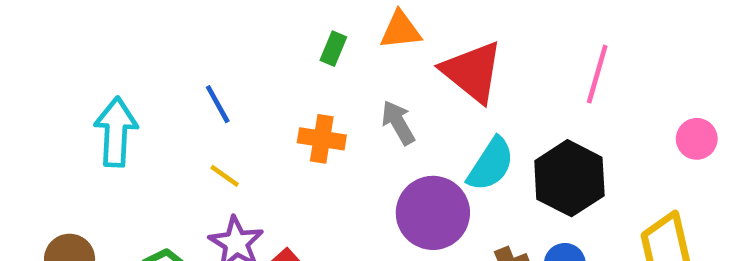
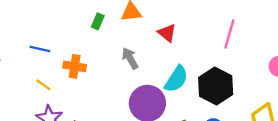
red triangle: (472, 72) -> (167, 33), size x0.6
blue line: (218, 104) -> (40, 49), turned -48
orange cross: (322, 139) -> (75, 66), moved

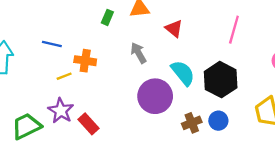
cyan semicircle: (176, 79) -> (183, 73), turned -72
yellow line: (43, 85) -> (64, 76), moved, turned -56

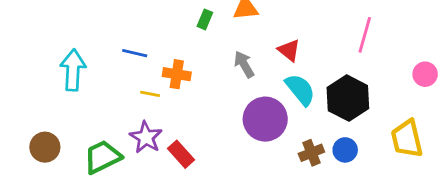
red triangle: (174, 29) -> (289, 50), moved
yellow line: (64, 76) -> (150, 94), turned 32

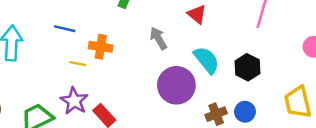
red triangle: (289, 50) -> (197, 14), moved
black hexagon: (348, 98) -> (247, 67), size x0.7

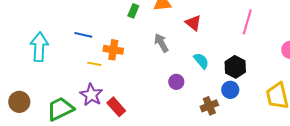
cyan semicircle: (207, 60) -> (201, 61), size x0.7
purple circle: (176, 85) -> (176, 82), size x0.5
blue circle: (245, 112) -> (230, 90), moved

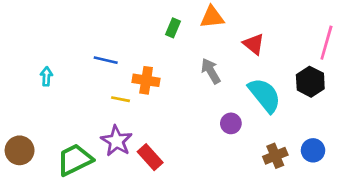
cyan arrow: (39, 47) -> (46, 76), size x0.5
cyan semicircle: (201, 61) -> (265, 95), size x1.6
black hexagon: (235, 67) -> (310, 82), moved
blue circle: (230, 90) -> (313, 150), moved

